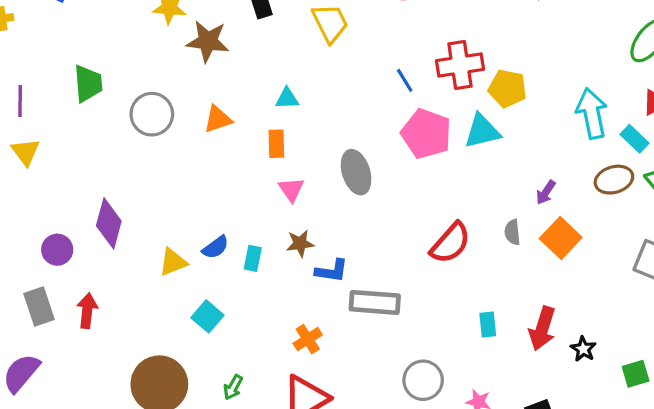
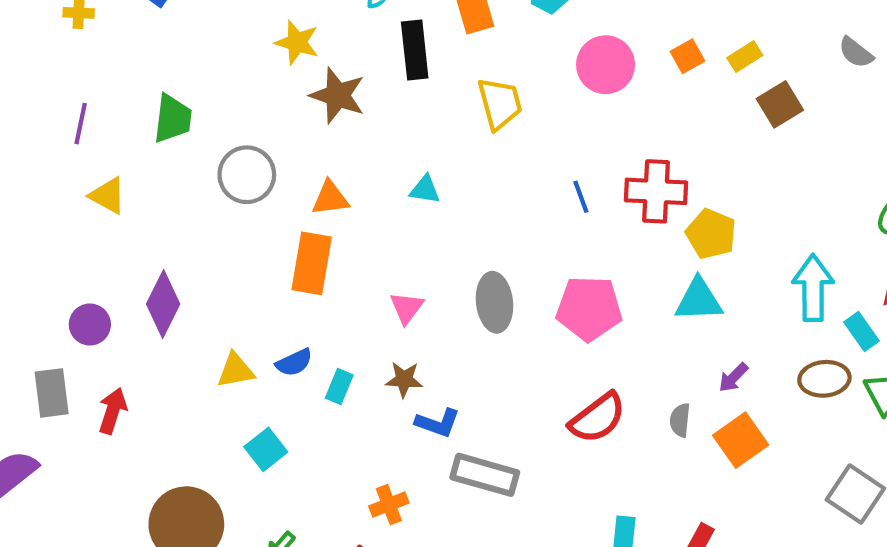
cyan triangle: (482, 131) -> (699, 300), moved
pink pentagon: (426, 134) -> (589, 308), moved, turned -30
orange rectangle: (276, 144) -> (312, 263), moved, size x1.6
yellow triangle: (26, 152) -> (108, 196), moved, turned -36

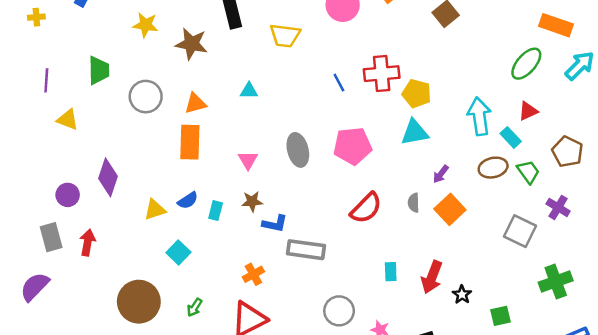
yellow star: (297, 42) -> (146, 25), moved
yellow trapezoid: (500, 104) -> (285, 36), turned 120

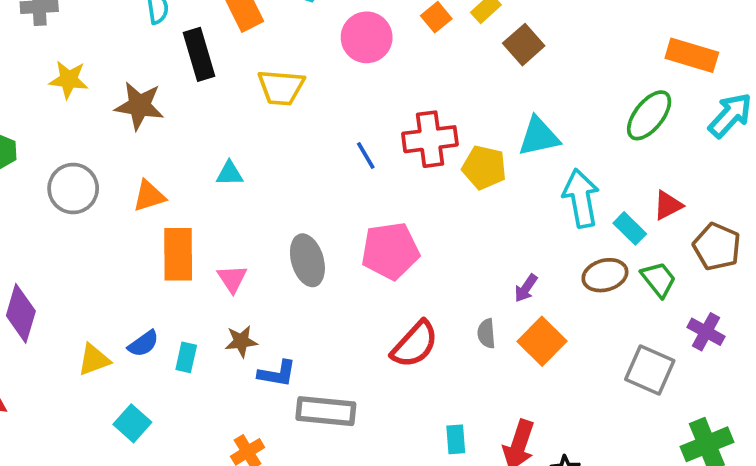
red triangle: (528, 111) -> (668, 205), moved
cyan triangle: (415, 132) -> (539, 137), moved
orange rectangle: (190, 142) -> (178, 254), moved

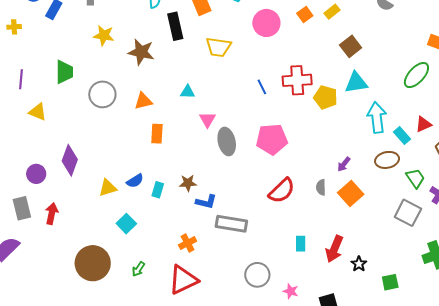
brown square: (524, 45) -> (351, 46), moved
orange rectangle: (178, 254) -> (157, 134), size x0.7
pink triangle: (232, 279) -> (208, 120), moved
green trapezoid: (659, 279) -> (415, 178), moved

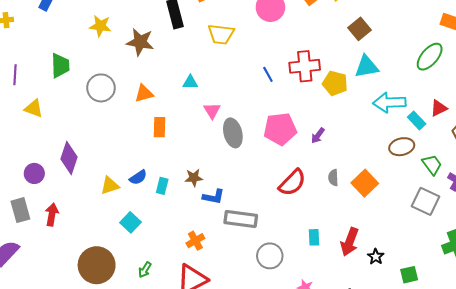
cyan arrow: (377, 117) -> (389, 103), turned -84
purple arrow: (344, 164) -> (318, 136), moved
gray circle: (257, 275) -> (270, 256), moved

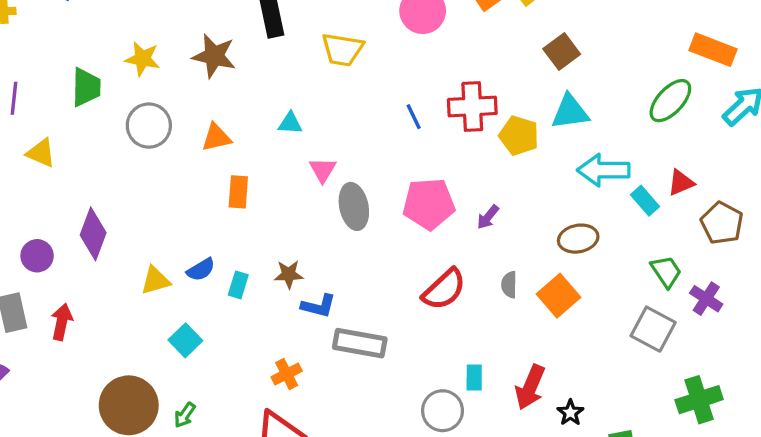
yellow star: (100, 26) -> (142, 59), moved
brown ellipse: (402, 147) -> (578, 239), moved
gray circle: (270, 256) -> (443, 411), moved
green arrow: (145, 270) -> (185, 415), moved

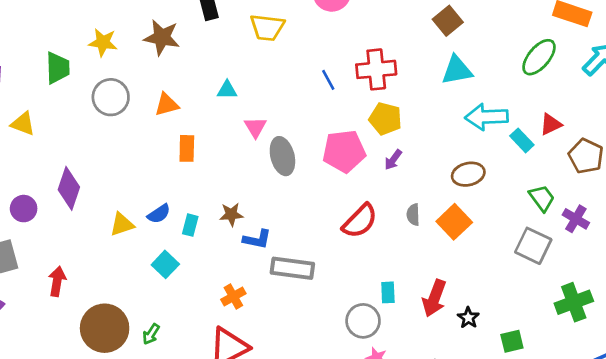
yellow pentagon: (519, 136) -> (385, 119), moved
red arrow: (62, 322) -> (57, 281), moved
cyan square: (185, 340) -> (165, 264), moved

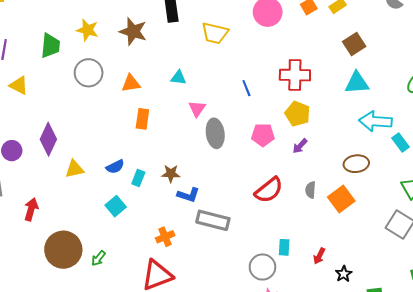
blue line: (328, 80) -> (246, 88), moved
pink pentagon: (344, 151) -> (263, 135), size x0.7
yellow triangle: (122, 224) -> (74, 169), moved
red arrow: (434, 298) -> (319, 256), size x0.6

